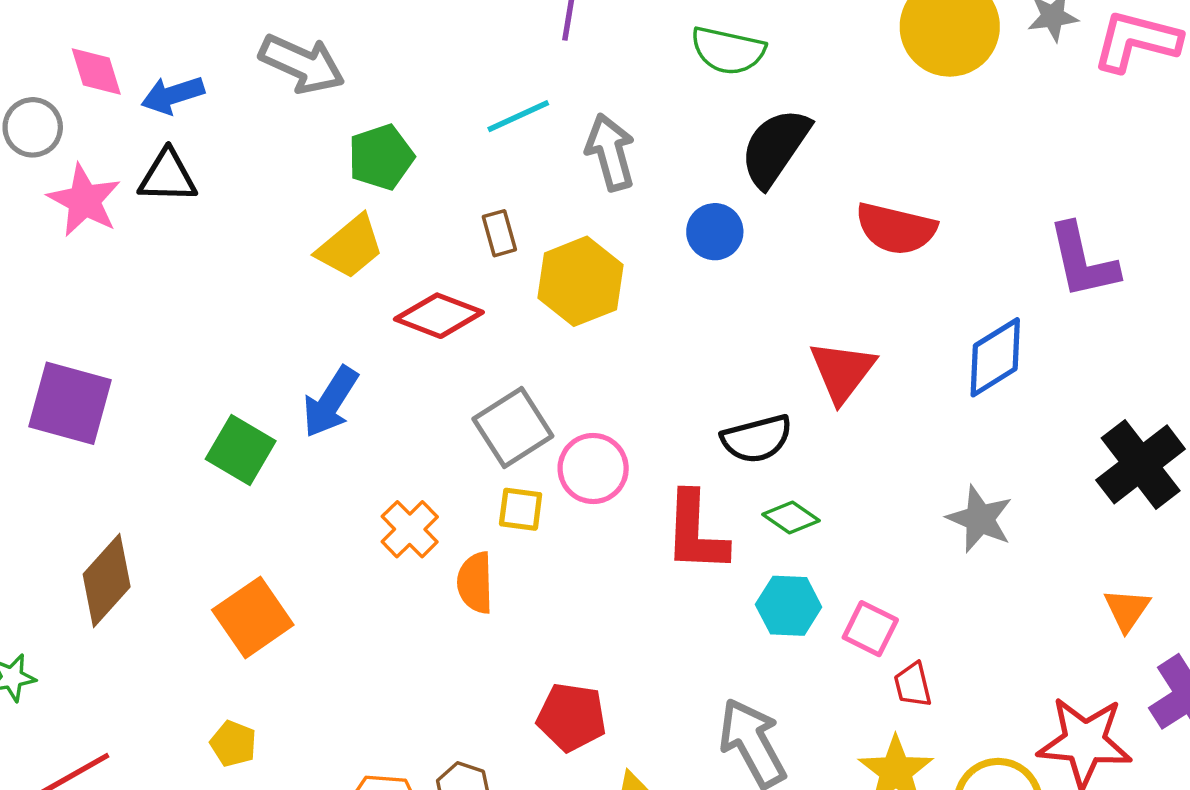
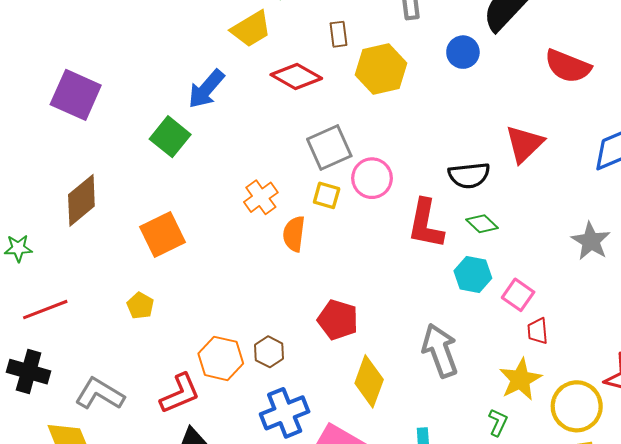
blue arrow: (330, 402) -> (206, 89), moved

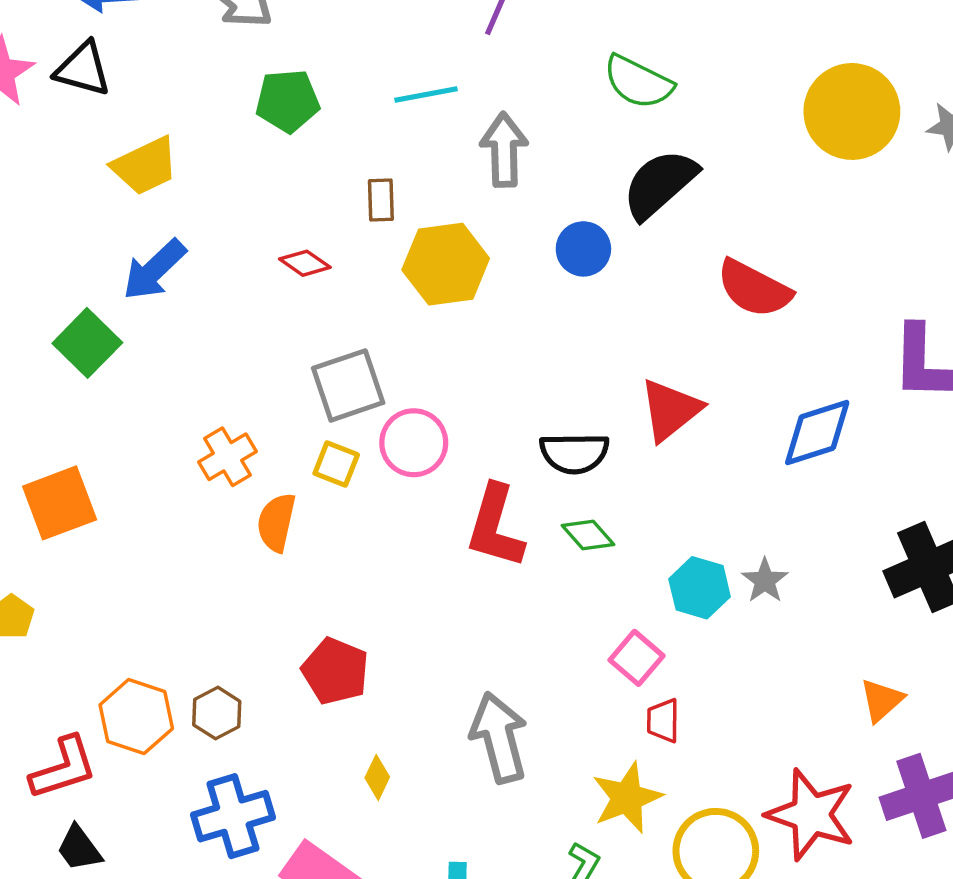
yellow trapezoid: (251, 29) -> (145, 166), moved
red diamond: (296, 76) -> (305, 263), size x0.6
gray star: (591, 241) -> (765, 581), size x0.7
cyan hexagon: (473, 274) -> (700, 588), moved
yellow diamond: (369, 381) -> (377, 777), size x0.5

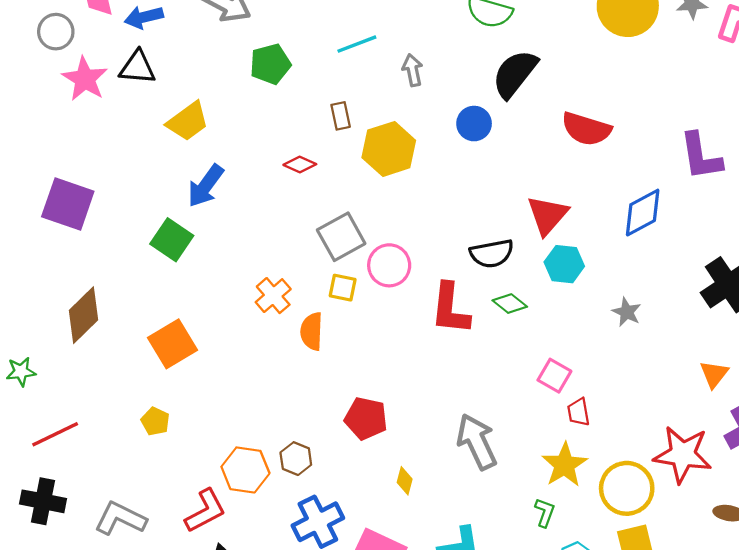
gray arrow: (504, 150) -> (413, 70), size x0.7
cyan hexagon: (700, 588) -> (564, 264), moved

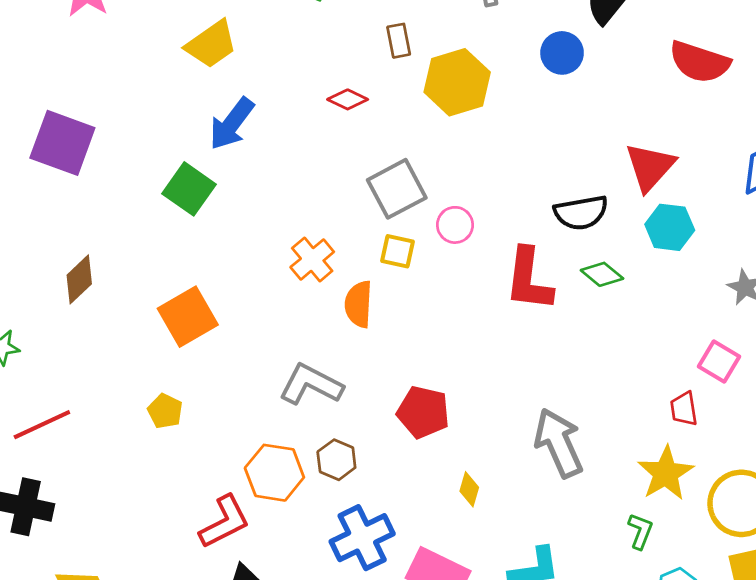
pink circle: (389, 265) -> (455, 225), size x0.7
brown diamond: (83, 315) -> (79, 279), size x0.7
pink square: (554, 376) -> (719, 361), moved
gray L-shape: (120, 518) -> (311, 385), moved

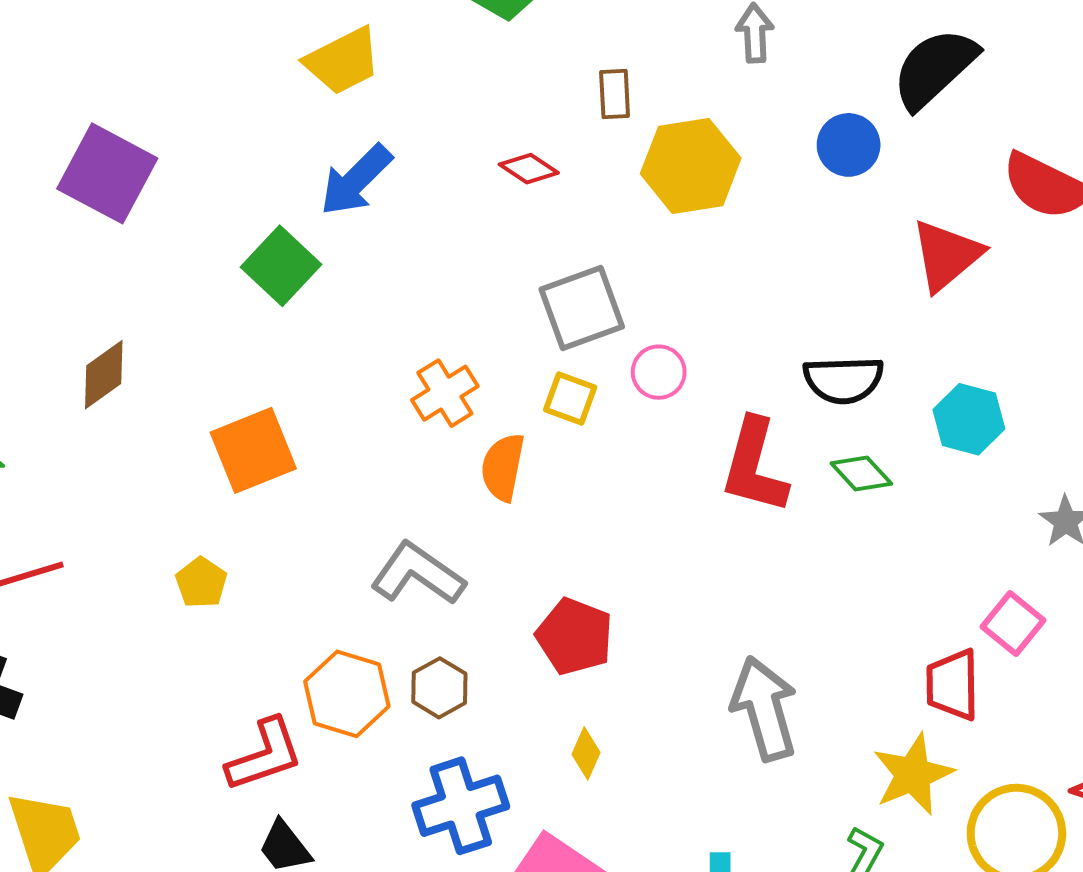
red triangle: (650, 167) -> (947, 255), moved
red trapezoid: (684, 409) -> (952, 685), size x1.4
yellow diamond: (469, 489) -> (586, 753), moved

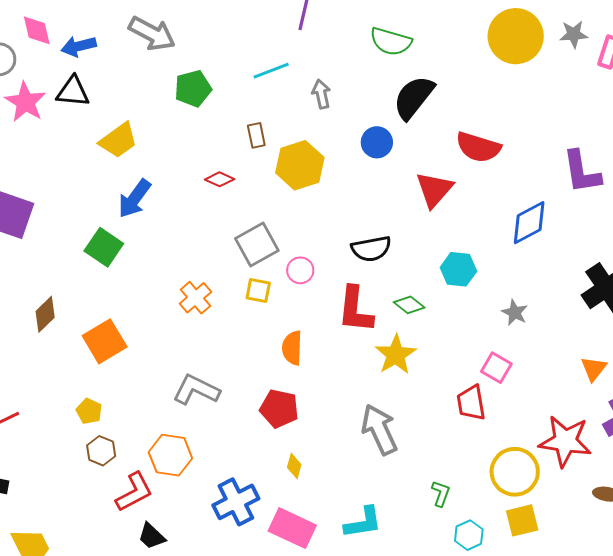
brown diamond: (104, 375) -> (45, 314), moved
black semicircle: (843, 380) -> (371, 249), moved
orange semicircle: (503, 467) -> (292, 348), moved
brown hexagon: (439, 688) -> (101, 451), moved
yellow star: (913, 774) -> (396, 355), moved

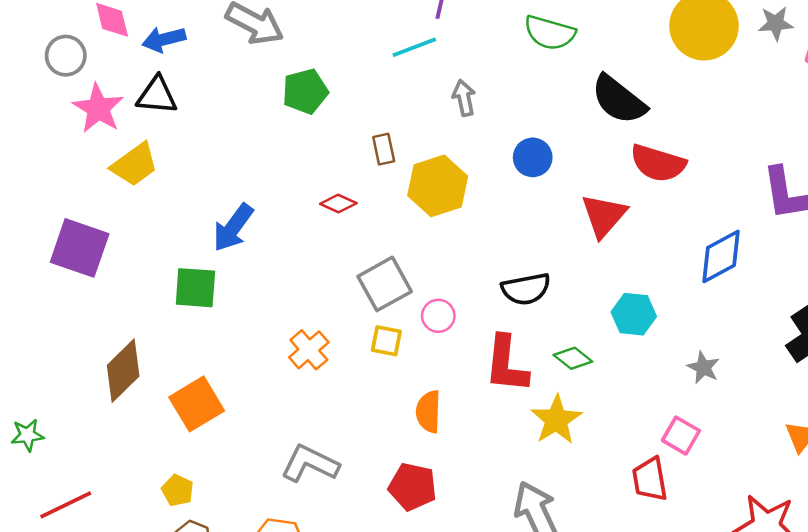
cyan line: (271, 71) -> (414, 47), moved
black semicircle: (414, 97) -> (619, 100), moved, turned -90
yellow trapezoid: (118, 140) -> (135, 165), moved
green square: (104, 247) -> (195, 288), turned -30
brown diamond: (45, 314) -> (123, 371), size x1.4

